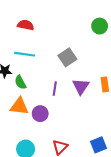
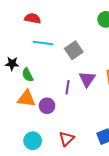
cyan line: (25, 54) -> (43, 43), moved
purple line: (55, 89) -> (68, 87), moved

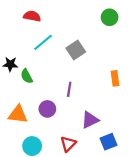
cyan line: (43, 43) -> (43, 42), turned -48
purple triangle: (87, 79) -> (90, 120), moved, turned 30
orange triangle: (26, 99) -> (18, 114), moved

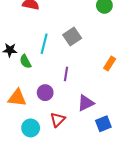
cyan line: (43, 42) -> (44, 44), moved, turned -36
orange rectangle: (115, 78) -> (110, 64), turned 40
red triangle: (68, 144) -> (58, 120), moved

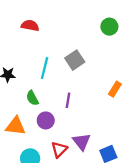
green semicircle: (25, 61) -> (32, 98), moved
purple triangle: (86, 103) -> (81, 142), moved, turned -42

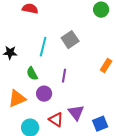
orange triangle: (16, 126) -> (17, 99), turned -30
red triangle: (59, 149) -> (56, 120), turned -42

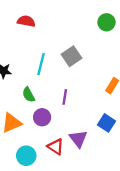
blue square: (100, 124) -> (106, 123), moved, turned -35

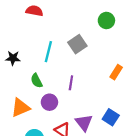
green circle: (106, 22) -> (106, 20), moved
blue square: (106, 123) -> (111, 117), moved

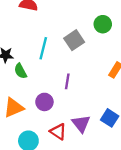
green circle: (106, 20) -> (103, 24), moved
green semicircle: (37, 81) -> (20, 71), moved

